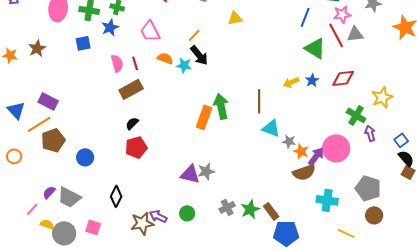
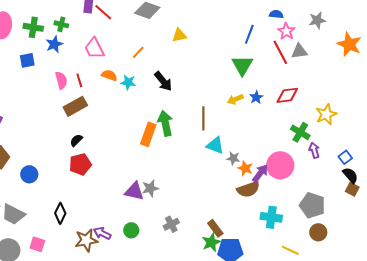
pink star: (342, 14) -> (286, 31), turned -30
green triangle: (315, 48) -> (242, 65), moved, turned 30
black arrow: (199, 55) -> (163, 81), moved
green star: (250, 209) -> (211, 242), moved

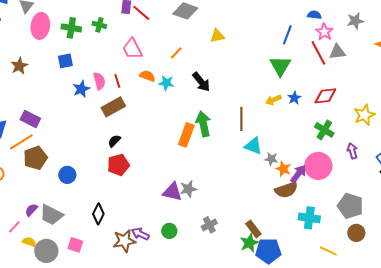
blue star: (54, 44) -> (81, 89), moved
green cross: (300, 132) -> (324, 130), moved

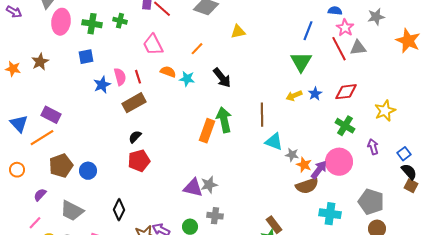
brown pentagon: (35, 158) -> (61, 166), moved
purple semicircle: (31, 210) -> (40, 195), moved
gray cross: (209, 225) -> (215, 216), moved, turned 35

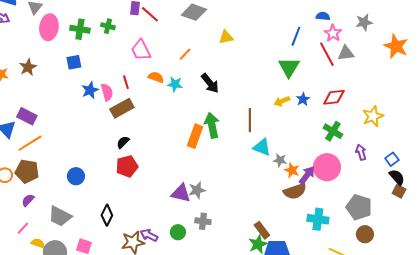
pink semicircle: (120, 77) -> (107, 92), moved
purple rectangle: (51, 115) -> (27, 116), moved
brown pentagon: (61, 166) -> (27, 171), moved, turned 30

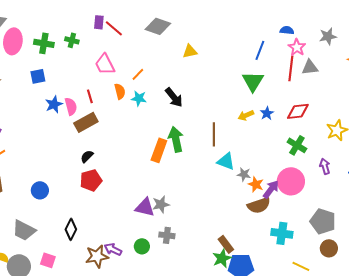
orange line: (185, 54) -> (138, 74), moved
red line: (327, 54) -> (291, 68), turned 35
orange semicircle: (156, 77) -> (120, 91), turned 56

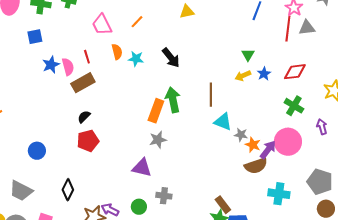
orange line: (138, 74) -> (137, 22), moved
green triangle: (253, 81) -> (248, 55), moved, size x0.6
gray star: (161, 204) -> (158, 140), moved

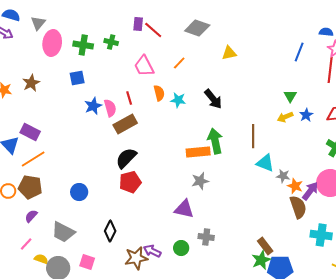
orange rectangle: (156, 111) -> (198, 152), turned 65
black semicircle: (84, 117) -> (126, 158), size x1.6
brown semicircle: (256, 166) -> (298, 207), turned -90

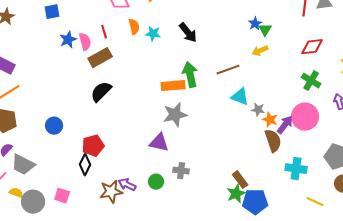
blue star: (306, 115) -> (255, 24), moved
brown line: (253, 136) -> (228, 70), turned 70
gray star: (200, 181) -> (175, 115), size x1.4
red pentagon: (130, 182) -> (93, 146), moved
gray trapezoid: (63, 232) -> (23, 165), moved

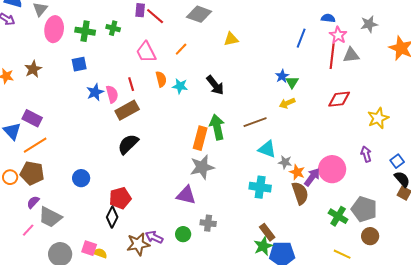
green cross: (311, 81) -> (338, 216), moved
orange rectangle: (173, 86) -> (200, 138), turned -70
cyan cross: (296, 169) -> (260, 187), moved
yellow semicircle: (16, 193) -> (100, 253), moved

